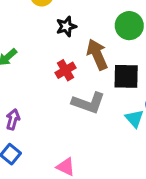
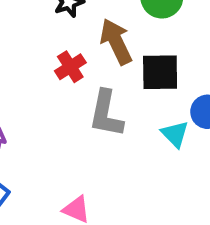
gray L-shape: (88, 103) -> (106, 114), turned 84

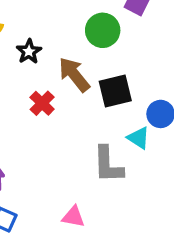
gray L-shape: (106, 114) -> (108, 165), moved

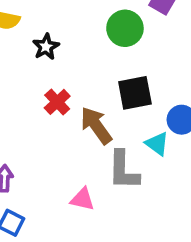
brown arrow: (74, 75) -> (96, 125), moved
pink triangle: (73, 217) -> (82, 199), moved

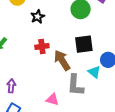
red cross: (57, 102) -> (42, 47), turned 32

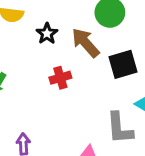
brown arrow: (62, 60) -> (86, 43), moved

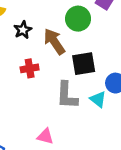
gray L-shape: (120, 128) -> (67, 95), moved

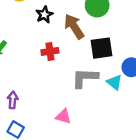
gray L-shape: (67, 95) -> (85, 78), turned 88

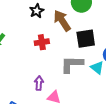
purple arrow: (13, 100) -> (39, 83), moved

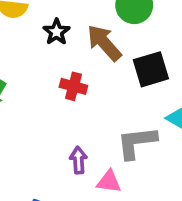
red cross: (42, 42) -> (73, 86), turned 32
gray L-shape: (72, 64) -> (137, 142), moved

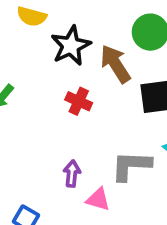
black star: (56, 32) -> (71, 46), size x1.5

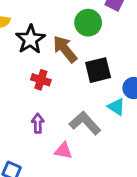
gray L-shape: (131, 166) -> (85, 123), turned 52
purple arrow: (72, 174) -> (38, 123), moved

